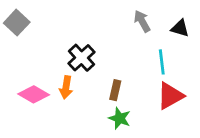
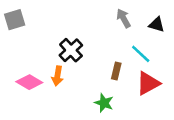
gray square: (17, 23) -> (15, 20), turned 30
cyan line: (162, 62) -> (141, 54), turned -40
brown rectangle: (115, 90) -> (116, 71), moved

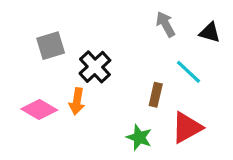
gray square: (15, 20) -> (51, 46), moved
red triangle: (148, 83) -> (187, 128), moved

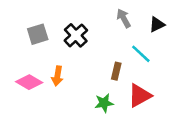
black triangle: (210, 32) -> (157, 24), turned -42
black cross: (95, 67) -> (76, 35), moved
green star: (139, 137) -> (104, 103), turned -30

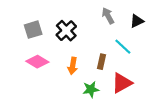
orange arrow: (57, 76) -> (73, 66), moved
pink diamond: (29, 82) -> (37, 62), moved

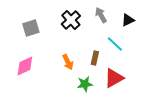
black cross: (66, 31) -> (71, 20), moved
pink diamond: (37, 62) -> (25, 66), moved, turned -55
orange arrow: (73, 66) -> (68, 62), turned -35

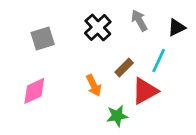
cyan line: (115, 44) -> (159, 61), turned 72
brown rectangle: (95, 58) -> (124, 68), moved, turned 32
red triangle: (114, 78) -> (145, 91), moved

